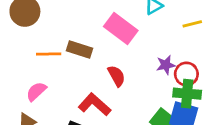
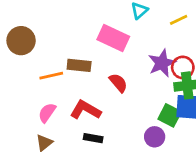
purple star: (166, 65) -> (162, 63), size x1.5
red L-shape: (95, 105) -> (85, 110), moved

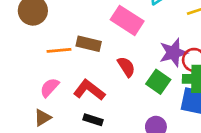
green square: (170, 115) -> (158, 82), moved

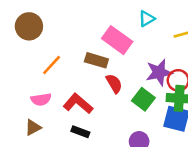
brown rectangle: (89, 44) -> (96, 60), moved
orange line: (59, 50) -> (52, 65), turned -45
pink semicircle: (50, 87) -> (41, 99), turned -144

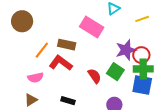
brown rectangle: (96, 60) -> (67, 45), moved
red semicircle: (114, 84) -> (95, 76), moved
red L-shape: (78, 104) -> (61, 63), moved

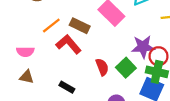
pink semicircle: (36, 78) -> (25, 52), moved
brown triangle: (31, 100) -> (27, 77), turned 32

